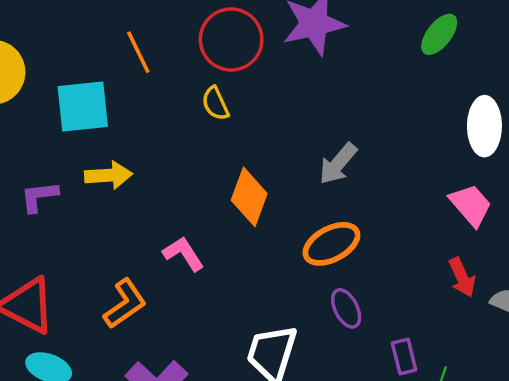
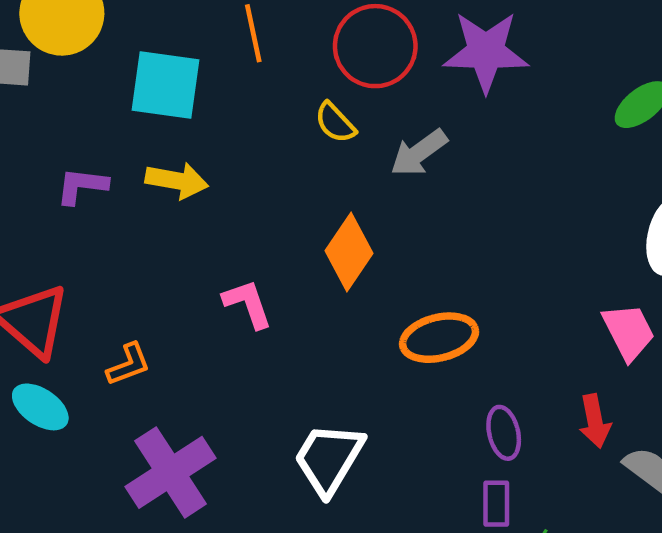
yellow semicircle: (215, 103) -> (335, 123), turned -32
gray arrow: (338, 164) -> (419, 153), moved
orange L-shape: (125, 304) -> (129, 364), moved, size x0.7
purple ellipse: (346, 308) -> (504, 433), moved

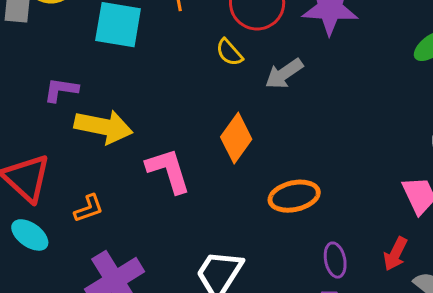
yellow arrow: (177, 181) -> (104, 127), moved, size x1.4
pink L-shape: (248, 304) -> (168, 170), size x1.4
red arrow: (595, 421) -> (395, 254), turned 36

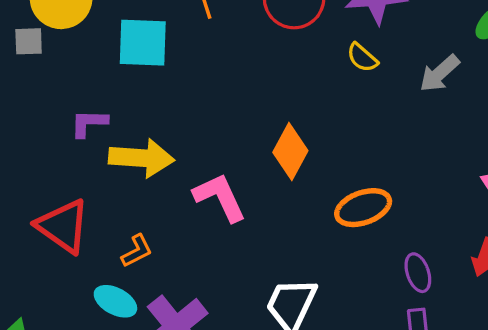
yellow semicircle: (229, 52) -> (362, 58), moved
gray arrow: (284, 74) -> (439, 73), moved
cyan ellipse: (30, 235) -> (115, 301), moved

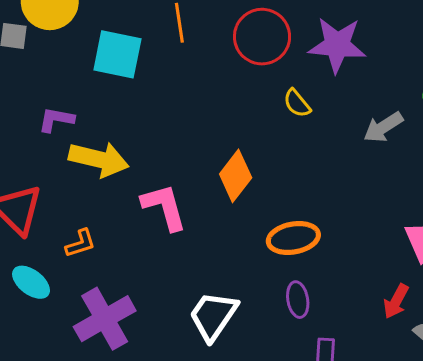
yellow semicircle: (362, 58) -> (297, 103), moved
purple ellipse: (418, 273) -> (298, 300), moved
cyan ellipse: (115, 301) -> (31, 282), moved

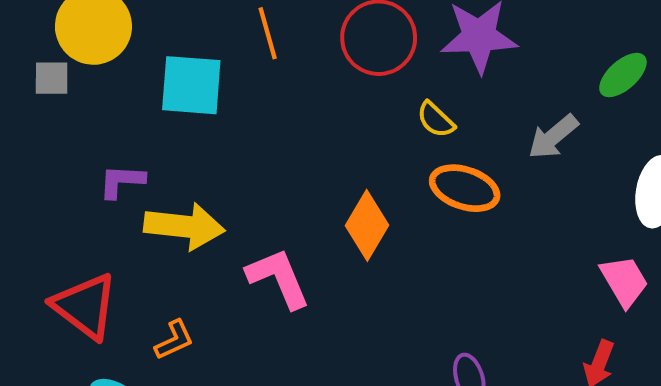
orange ellipse: (293, 238) -> (465, 188), moved, turned 36

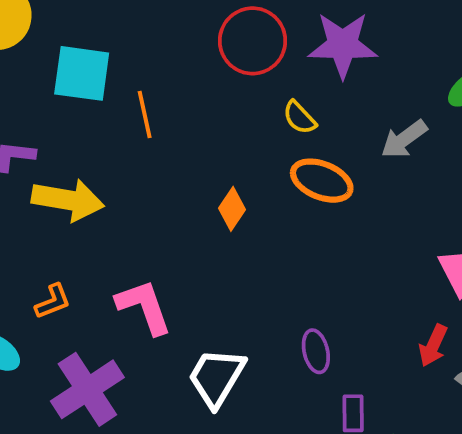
orange line: (268, 33) -> (145, 114), moved
orange diamond: (367, 225) -> (232, 209), size x0.7
pink L-shape: (278, 278) -> (144, 307), moved

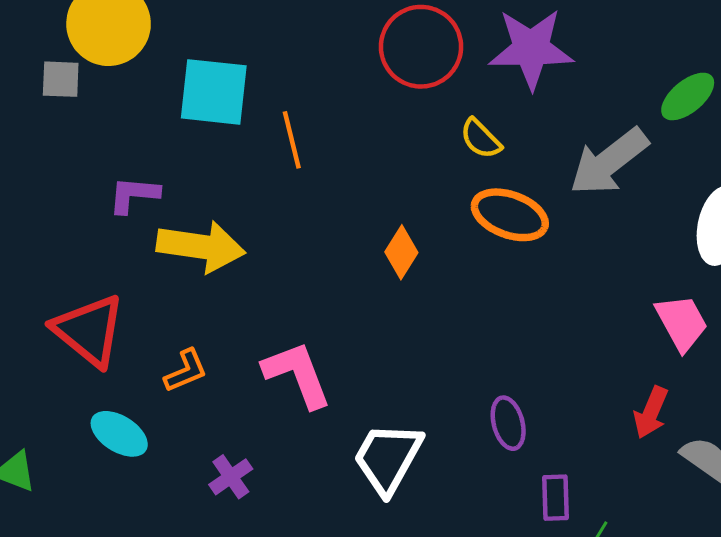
gray arrow: (404, 139) -> (609, 162), size x1.4
purple cross: (87, 389) -> (231, 477), size x0.5

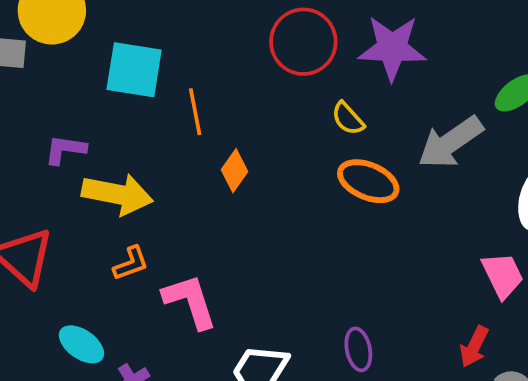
orange diamond: (401, 252) -> (234, 171), moved
orange L-shape: (186, 371) -> (131, 263), moved
cyan ellipse: (119, 434) -> (81, 344), moved

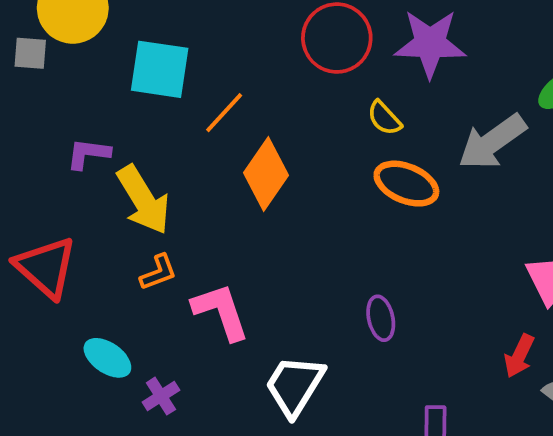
orange line: (195, 112) -> (224, 113), turned 54
orange diamond: (234, 171) -> (266, 174), size x1.6
yellow arrow: (117, 194) -> (143, 200), turned 48
purple ellipse: (358, 349) -> (381, 318), moved

